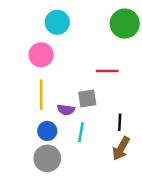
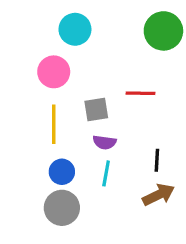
gray square: (87, 98) -> (96, 110), moved
purple semicircle: (66, 110) -> (104, 142), moved
brown arrow: (121, 148) -> (159, 195), turned -145

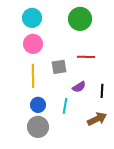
cyan circle: (75, 29) -> (32, 18), moved
green circle: (163, 31) -> (80, 19), moved
purple semicircle: (104, 142) -> (79, 87), moved, turned -40
black line: (157, 160) -> (102, 91), moved

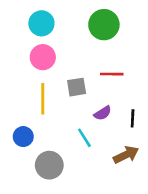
blue circle: (38, 105) -> (23, 137), moved
cyan line: (65, 106) -> (84, 138), turned -42

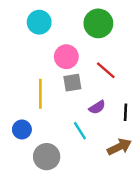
pink circle: (43, 57) -> (66, 57), moved
red line: (112, 74) -> (106, 70), turned 40

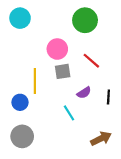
cyan circle: (39, 22) -> (20, 18), moved
blue circle: (22, 129) -> (20, 102), moved
brown arrow: (119, 147) -> (101, 139), moved
gray circle: (47, 157) -> (22, 136), moved

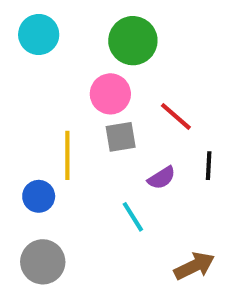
green circle: (85, 20) -> (133, 41), moved
black line: (108, 97) -> (209, 166), moved

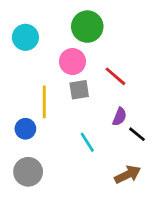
cyan circle: (39, 34) -> (25, 37), moved
black line: (209, 166) -> (137, 134), moved, turned -54
purple semicircle: (162, 178) -> (120, 117), moved, turned -36

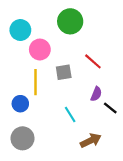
pink circle: (72, 62) -> (40, 50), moved
brown arrow: (128, 174) -> (91, 141), moved

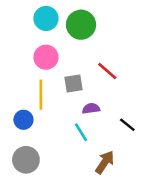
cyan circle: (20, 30) -> (46, 18), moved
purple semicircle: (96, 94) -> (91, 108), moved, turned -120
brown arrow: (91, 141) -> (105, 162), turned -30

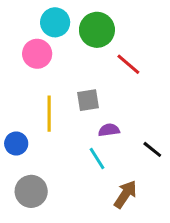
pink circle: (46, 57) -> (37, 54), moved
red line: (107, 71) -> (128, 64), moved
blue circle: (23, 120) -> (16, 143), moved

